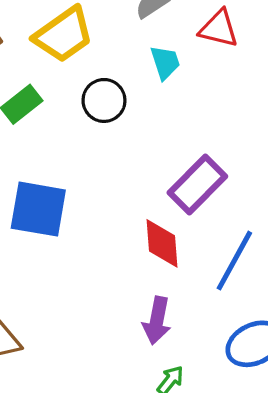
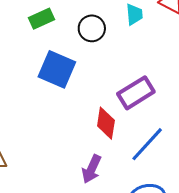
blue square: (38, 209) -> (57, 69), moved

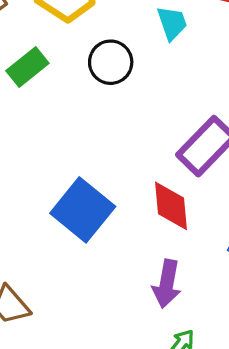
blue square: (57, 69) -> (83, 210), moved, turned 30

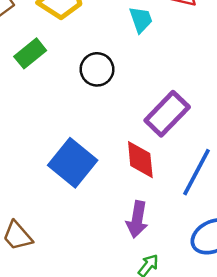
black circle: (111, 62) -> (97, 69), moved

